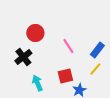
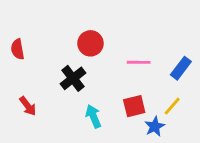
pink line: (68, 46) -> (139, 62), turned -56
yellow line: (95, 69) -> (172, 106), moved

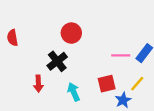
pink line: (139, 62) -> (121, 55), moved
red arrow: (28, 106) -> (38, 84), moved, turned 35

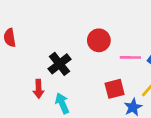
red circle: (71, 33) -> (99, 40), moved
cyan arrow: (74, 92) -> (62, 103), moved

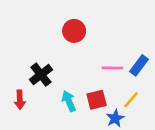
red circle: (99, 40) -> (74, 31), moved
cyan arrow: (62, 103) -> (69, 101), moved

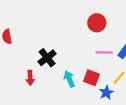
red circle: (74, 31) -> (97, 23), moved
red square: (97, 100) -> (92, 78), turned 35

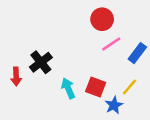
pink line: (104, 52) -> (111, 44), moved, turned -35
red arrow: (30, 78) -> (16, 77), moved

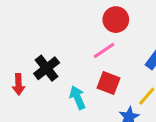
pink line: (111, 44) -> (104, 50), moved
red square: (96, 87) -> (108, 83), moved

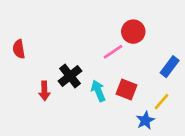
pink line: (104, 50) -> (113, 52), moved
cyan arrow: (77, 98) -> (98, 91), moved

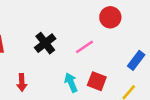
red circle: (133, 32) -> (110, 17), moved
black cross: (70, 76) -> (45, 43), moved

